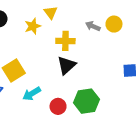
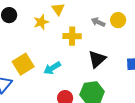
black triangle: (66, 65) -> (97, 59), moved
cyan arrow: (32, 94) -> (52, 68), moved

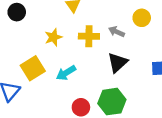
yellow star: (41, 22) -> (53, 37), moved
gray arrow: (98, 22) -> (116, 32), moved

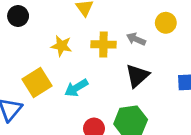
yellow star: (53, 37) -> (61, 46), turned 30

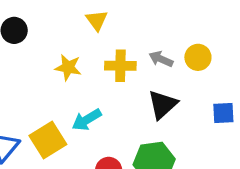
yellow circle: (166, 23) -> (198, 57), moved
yellow square: (37, 82) -> (48, 140), moved

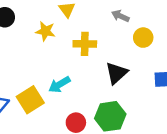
gray arrow: (161, 59) -> (120, 16), moved
yellow star: (68, 67) -> (45, 31), moved

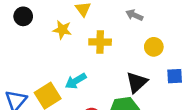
yellow circle: (143, 38) -> (154, 47), moved
black triangle: (117, 73) -> (137, 82), moved

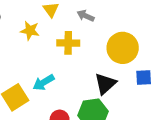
gray arrow: (134, 15) -> (86, 16), moved
yellow circle: (154, 47) -> (123, 48), size x1.6

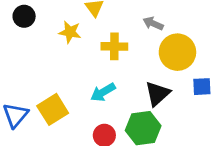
gray arrow: (86, 16) -> (153, 23), moved
cyan arrow: (44, 82) -> (103, 92), moved

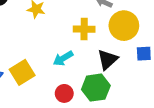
yellow cross: (114, 46) -> (84, 29), moved

